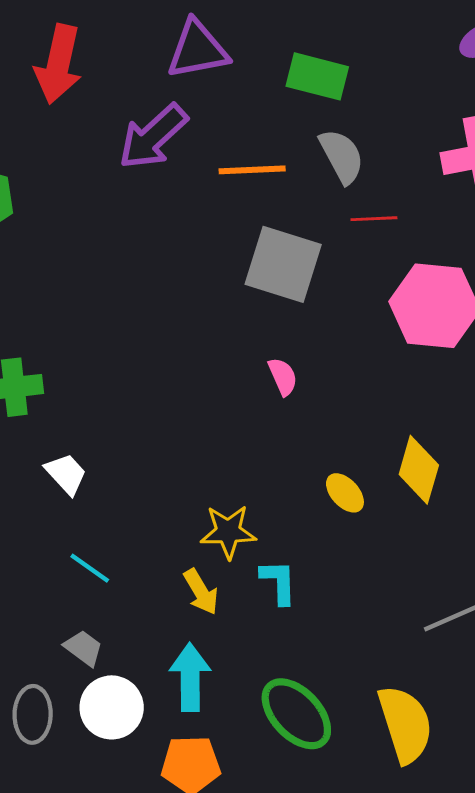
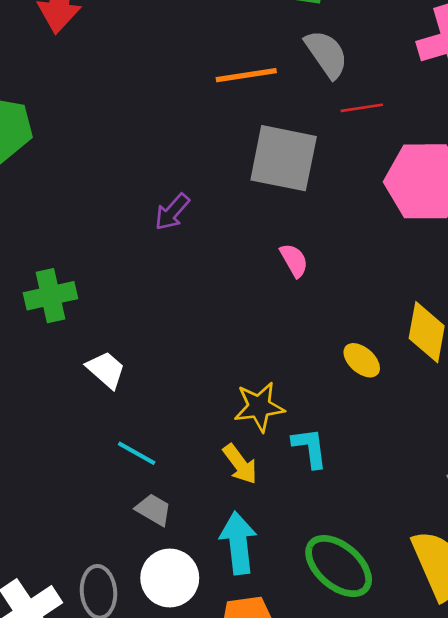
purple arrow: (153, 137) -> (172, 212), moved, size x0.6
gray trapezoid: (83, 648) -> (153, 510), moved

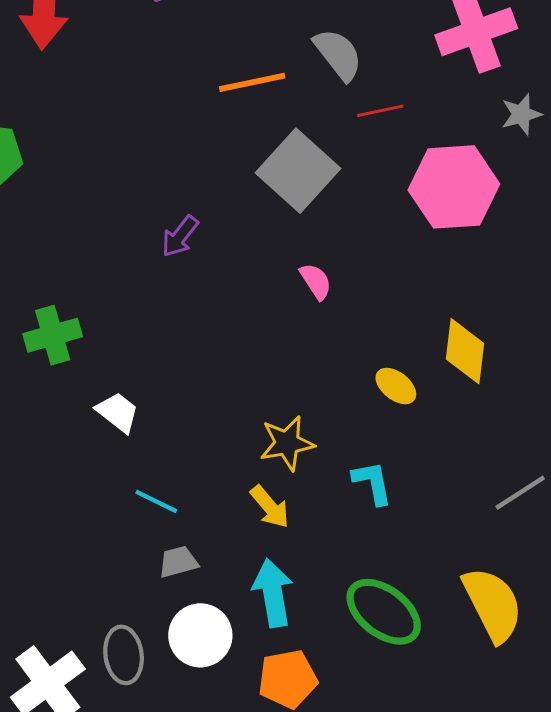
gray square: (284, 158) -> (298, 171), turned 34
cyan L-shape: (310, 448) -> (372, 483), moved
gray trapezoid: (153, 510) -> (178, 562), turned -42

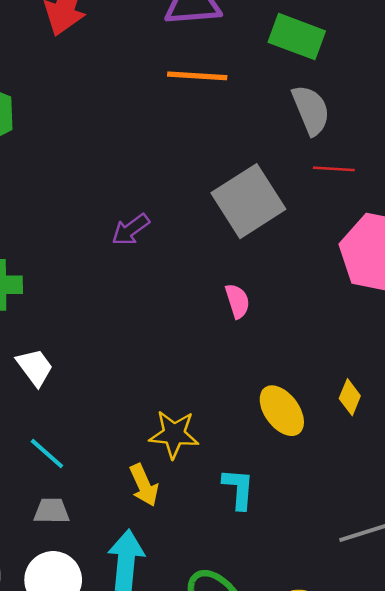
orange line: (252, 82) -> (197, 76), moved
yellow diamond: (465, 351) -> (350, 397), size x0.6
yellow ellipse: (396, 386) -> (282, 411), size x1.4

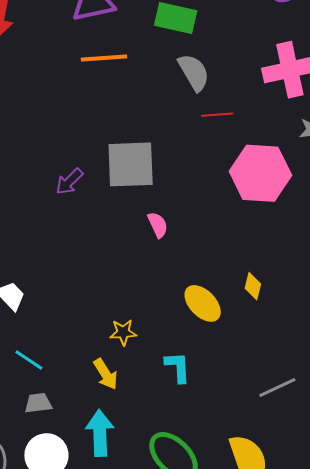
gray square: (248, 201) -> (131, 164), moved, turned 38
yellow star: (174, 434) -> (123, 332), size x0.7

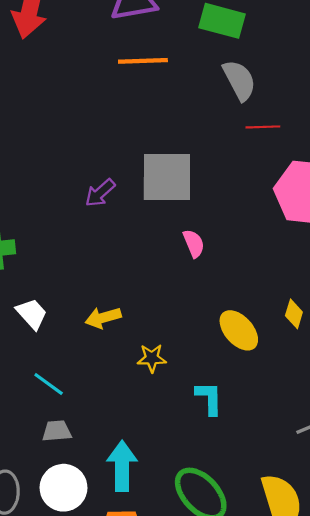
yellow arrow: (106, 374) -> (103, 318), moved, turned 104

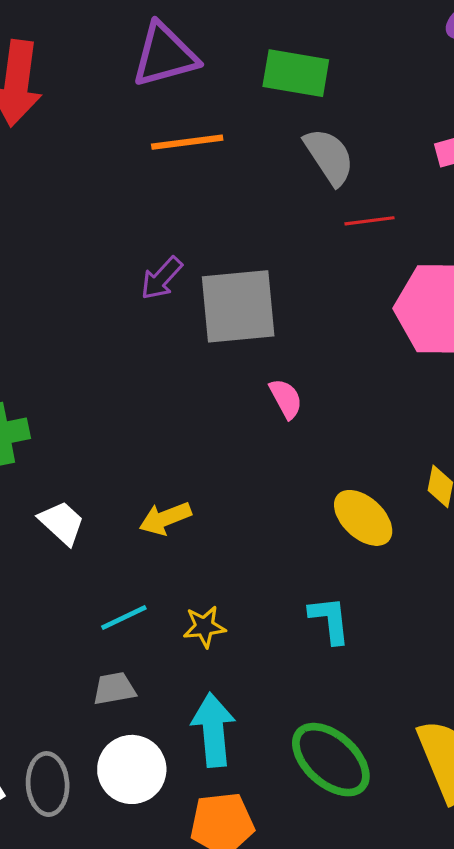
purple arrow: (100, 193) -> (161, 278), moved
yellow star: (152, 358) -> (204, 627), moved
cyan line: (49, 384) -> (124, 617), moved, turned -56

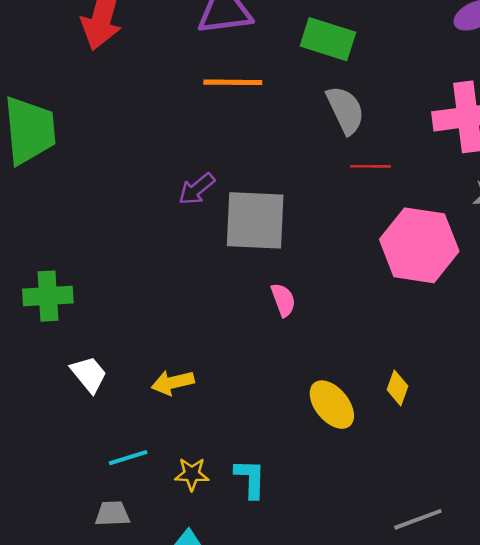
cyan L-shape: (330, 620) -> (250, 479), moved

